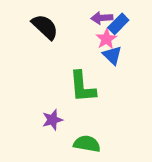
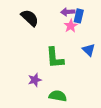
blue rectangle: (118, 24) -> (79, 16), turned -32
blue triangle: (112, 55) -> (89, 50), moved

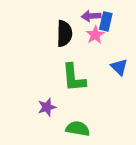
black semicircle: (30, 18) -> (64, 33), moved, turned 48

